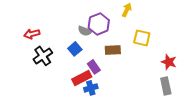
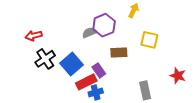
gray semicircle: (85, 31) -> (89, 33), turned 136
blue square: (75, 49) -> (71, 64), moved, size x1.5
red star: (169, 62) -> (178, 76), moved
gray rectangle: (166, 86) -> (145, 90), moved

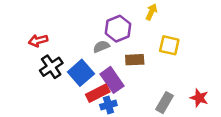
gray semicircle: (89, 33) -> (101, 47), moved
purple rectangle: (99, 70) -> (112, 80), size x1.5
red star: (178, 76) -> (199, 98), moved
gray rectangle: (145, 90) -> (165, 103), turned 42

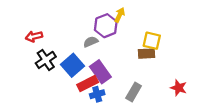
yellow arrow: (151, 12) -> (120, 15), moved
brown rectangle: (135, 60) -> (146, 54), moved
gray rectangle: (165, 103) -> (134, 92), moved

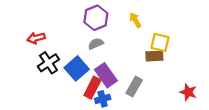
yellow arrow: (120, 15) -> (135, 20), moved, turned -56
purple hexagon: (106, 26) -> (96, 18), moved
red rectangle: (88, 84) -> (92, 88), turned -36
gray rectangle: (134, 92) -> (134, 87), moved

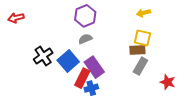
yellow arrow: (135, 20) -> (143, 13), moved, turned -72
red arrow: (36, 38) -> (16, 18), moved
gray rectangle: (134, 87) -> (140, 66), moved

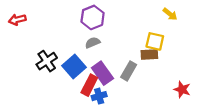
yellow arrow: (143, 13) -> (170, 14), moved, turned -128
gray rectangle: (140, 66) -> (129, 71), moved

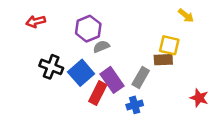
purple hexagon: (93, 17) -> (88, 29), moved
red arrow: (17, 20) -> (36, 21), moved
black cross: (47, 61) -> (51, 67), turned -35
blue cross: (99, 96) -> (135, 105), moved

